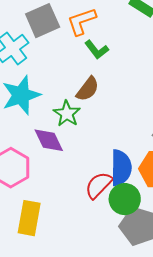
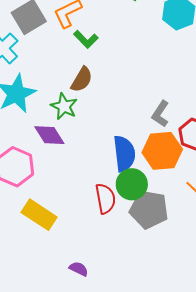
red semicircle: (99, 185) -> (105, 199), moved, turned 132
yellow rectangle: (29, 218) -> (39, 215), turned -60

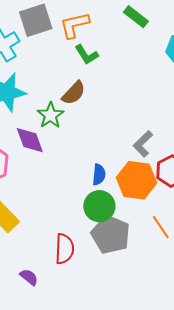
blue semicircle: (124, 154) -> (99, 175), size x0.6
red semicircle: (105, 199) -> (64, 249), moved

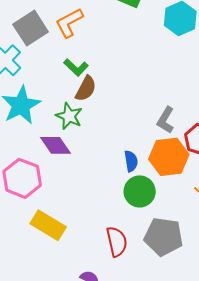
green L-shape: (87, 55) -> (76, 67), moved
gray pentagon: (111, 235) -> (163, 237), moved

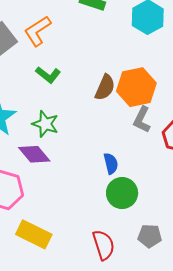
brown semicircle: (86, 89) -> (105, 87), moved
orange hexagon: (169, 157) -> (136, 87), moved
gray pentagon: (163, 237) -> (150, 236), size x0.6

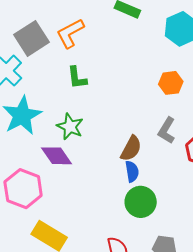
green L-shape: (48, 75) -> (77, 78), turned 40
brown semicircle: (105, 87) -> (131, 148), moved
orange hexagon: (136, 87) -> (171, 83), moved, size x0.6

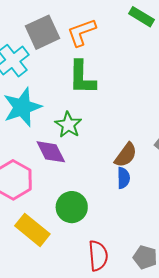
green L-shape: (77, 78) -> (82, 77), size x1.5
green circle: (141, 202) -> (72, 207), moved

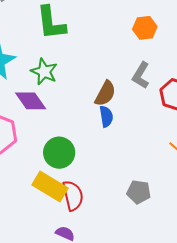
yellow rectangle: (32, 230) -> (50, 187), moved
red semicircle: (98, 256) -> (73, 196), moved

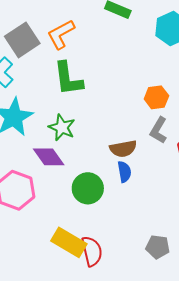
orange hexagon: (145, 28) -> (156, 97), moved
brown semicircle: (105, 93) -> (123, 149), turned 52
green circle: (59, 153) -> (88, 188), moved

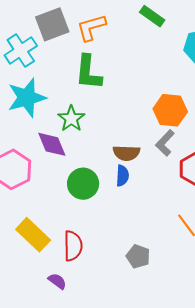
orange hexagon: (156, 97) -> (170, 110), size x1.4
yellow rectangle: (69, 242) -> (33, 235), moved

